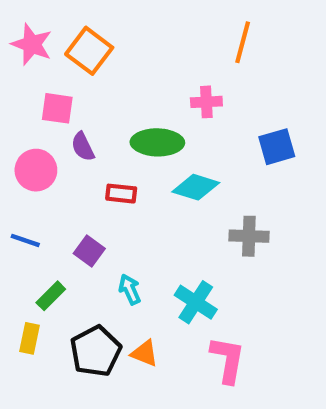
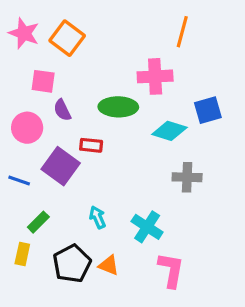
pink cross: (206, 102) -> (155, 76), size x1.5
cyan diamond: (196, 187) -> (169, 131), moved
purple square: (89, 251) -> (61, 166), moved, size x1.6

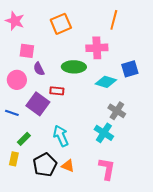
orange square: (67, 38) -> (61, 24), moved, turned 30
gray cross: (187, 177) -> (117, 111), turned 30
cyan arrow: (97, 217) -> (61, 136), size x1.5
cyan cross: (147, 227) -> (104, 133), moved

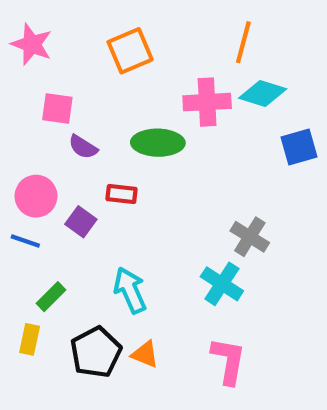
purple semicircle: (39, 69) -> (83, 147), turned -32
blue square: (130, 69) -> (299, 147), moved
pink circle: (17, 80) -> (36, 196), moved
cyan diamond: (106, 82) -> (263, 94), moved
purple square: (38, 104) -> (81, 222), size x0.6

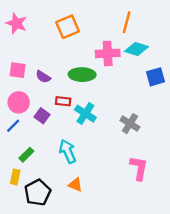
pink square: (57, 108) -> (18, 70), moved
blue line: (25, 241) -> (13, 126), turned -64
cyan cross: (222, 284) -> (85, 114), moved
black pentagon: (96, 352) -> (38, 193), moved
pink L-shape: (228, 361) -> (139, 168), moved

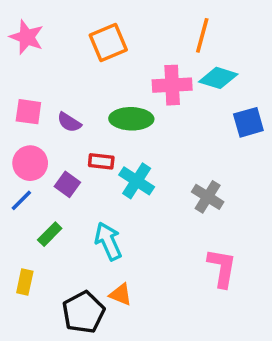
green rectangle: (26, 155) -> (50, 234), moved
black pentagon: (38, 193) -> (83, 312), moved

